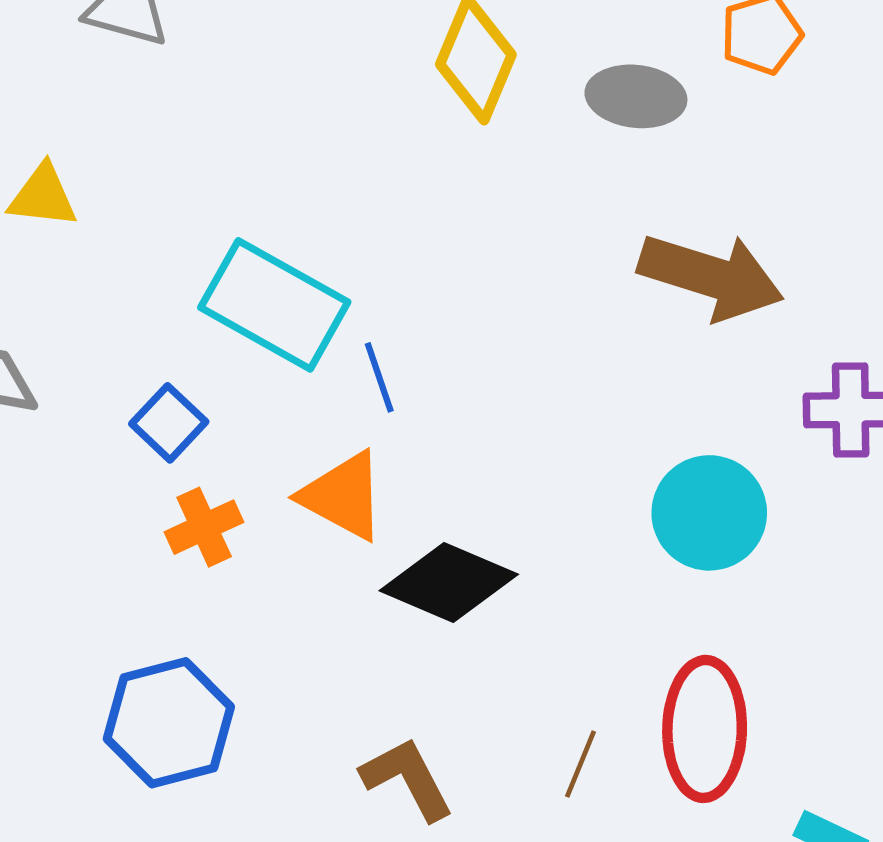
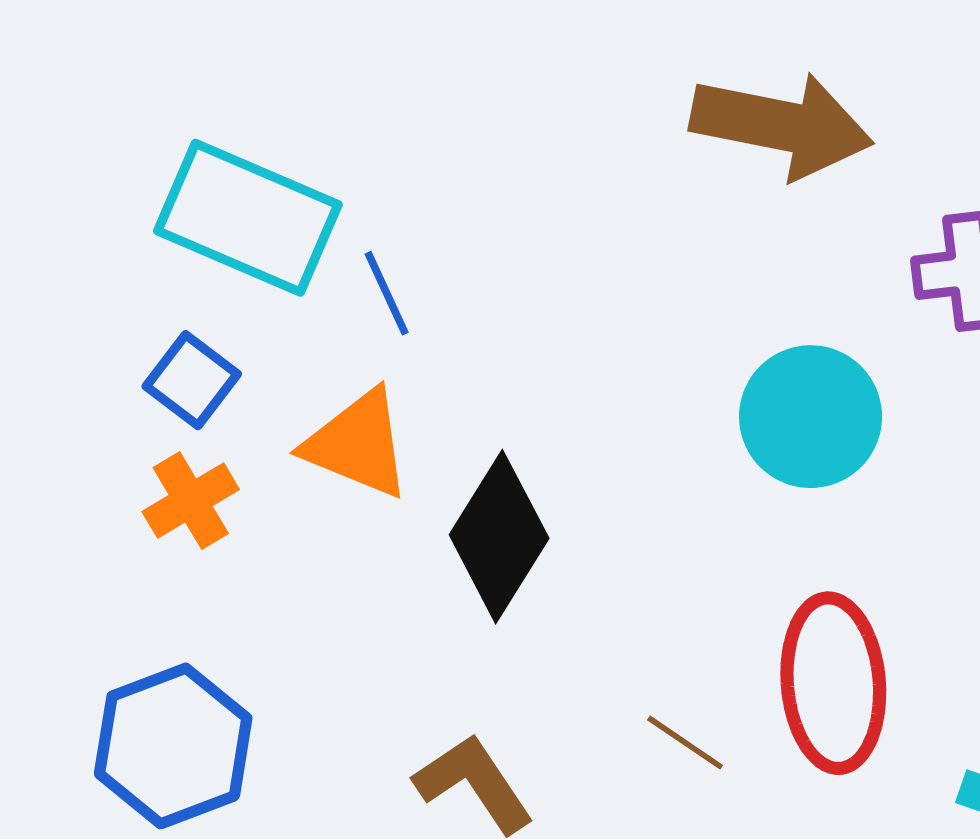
blue square: (169, 423) -> (192, 380), moved
black diamond: (449, 582) -> (499, 537), turned -75
brown line: (580, 764) -> (685, 743), turned -72

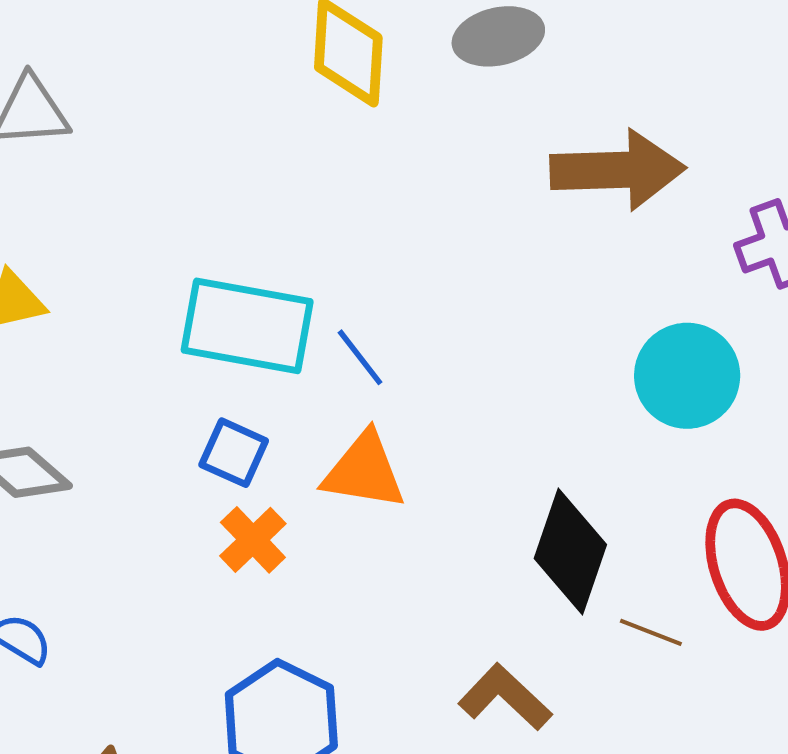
black diamond: (499, 537) -> (570, 551), moved

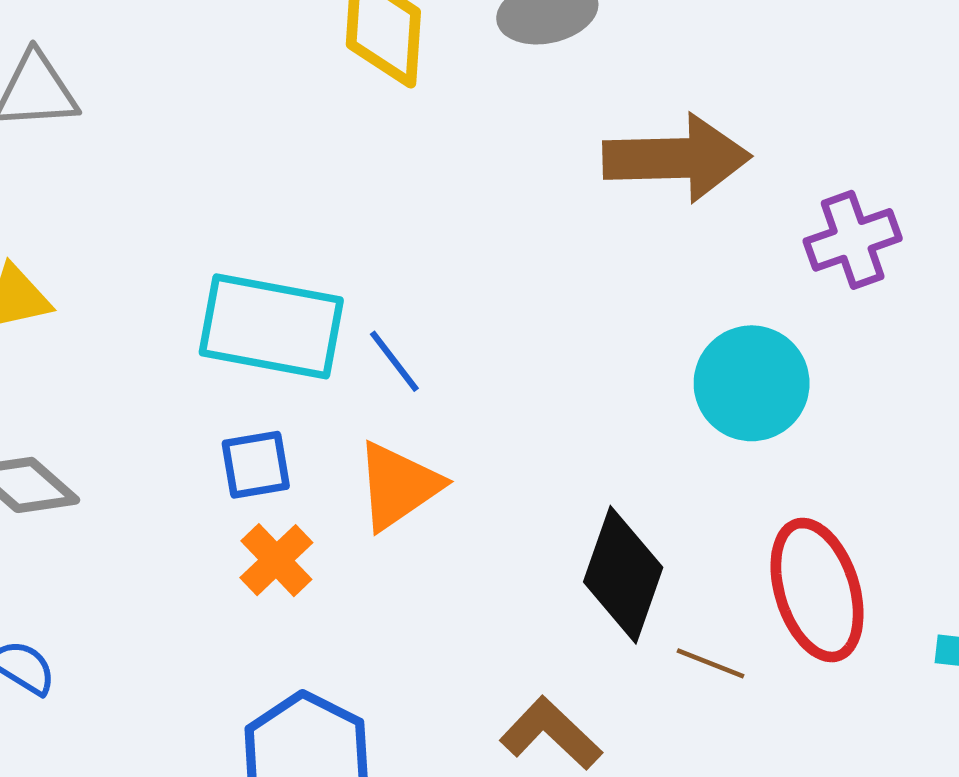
blue square: (234, 453) -> (256, 465), turned -34
orange triangle: (364, 471) -> (398, 486), turned -44

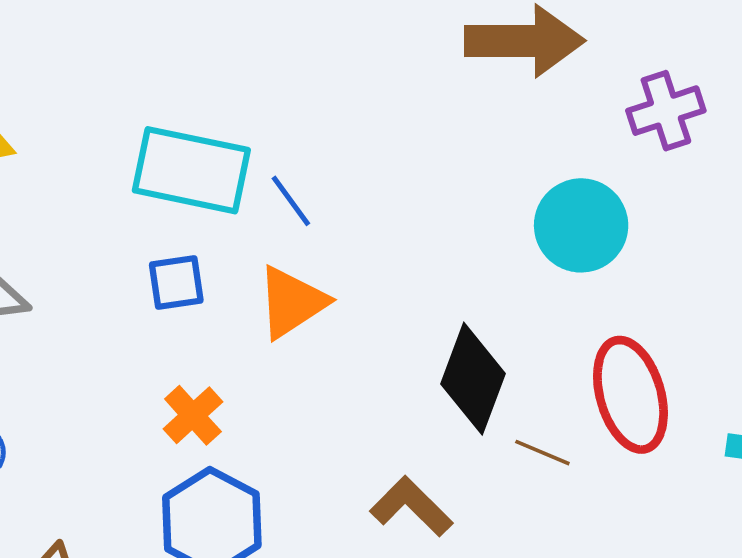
orange cross: (276, 560) -> (193, 415), moved

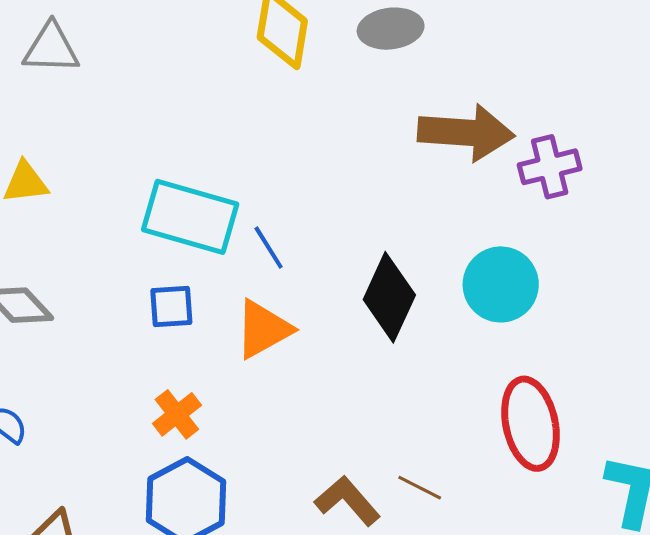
purple cross: (666, 111) -> (550, 167), moved
black diamond: (473, 379) -> (389, 297), moved
brown line: (542, 453) -> (420, 488), moved

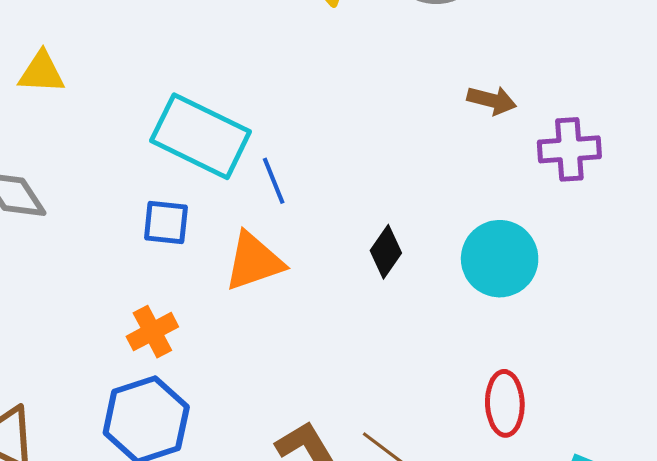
brown arrow: (466, 133) -> (492, 100), size x0.5
black diamond: (389, 297) -> (386, 252), size x0.6
red ellipse: (530, 424) -> (505, 403), size x0.7

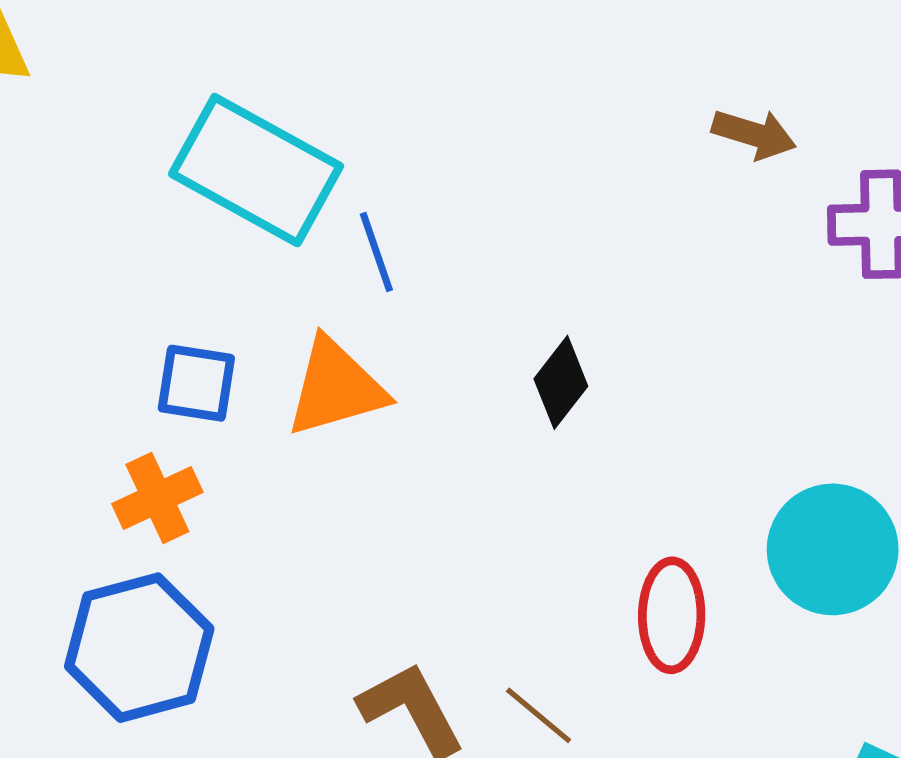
blue square: (166, 223) -> (196, 383), moved
cyan circle: (500, 259) -> (833, 549), moved
red ellipse: (505, 403) -> (672, 615), moved

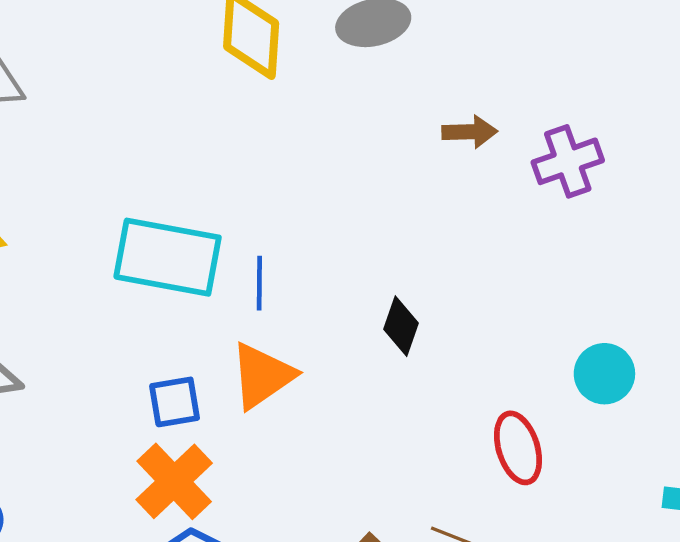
blue line: (376, 252) -> (259, 283), turned 38
orange cross: (157, 498) -> (174, 481), size x1.4
cyan circle: (833, 549) -> (604, 374), size x0.7

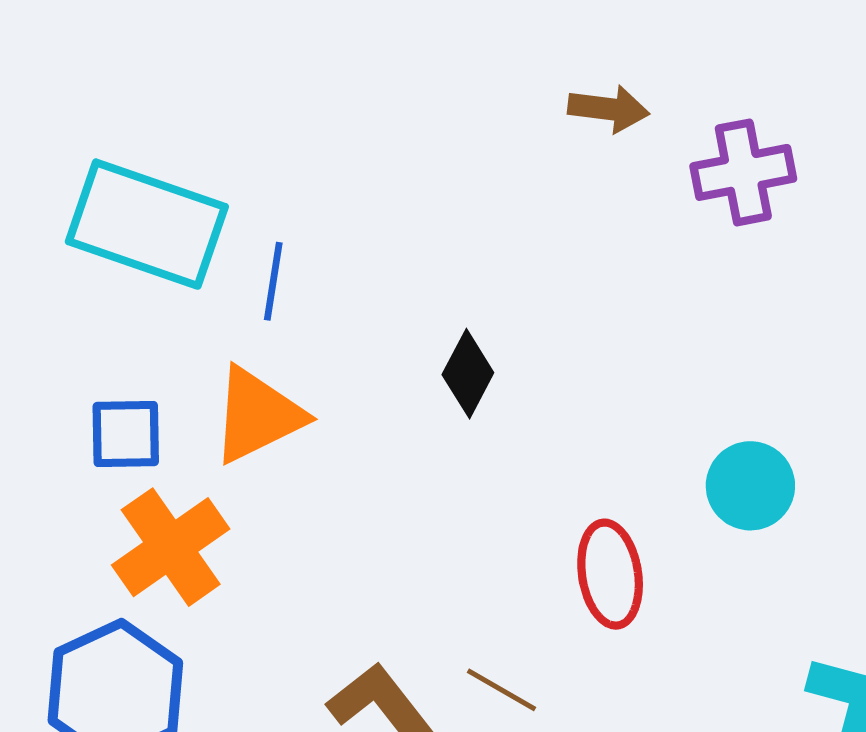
orange cross: (174, 481) -> (171, 547), moved

